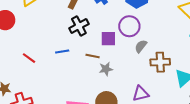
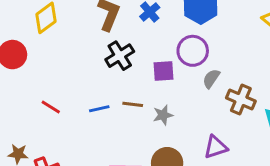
blue line: (62, 51) -> (99, 109), moved
brown line: (93, 56) -> (133, 104), moved
brown cross: (160, 62) -> (241, 100), turned 30

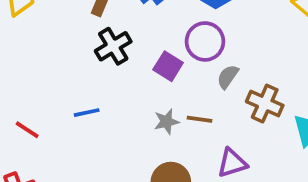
purple square: (164, 71) -> (168, 66), turned 35
brown line: (133, 104) -> (199, 119), moved
red line: (51, 107) -> (27, 130), moved

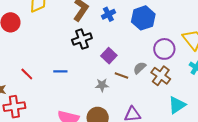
purple circle: (205, 41) -> (164, 49), moved
brown cross: (265, 104) -> (161, 76), moved
brown line: (199, 119) -> (121, 76), moved

